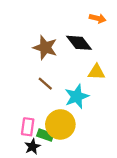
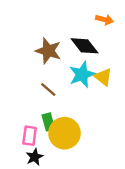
yellow triangle: (97, 72) -> (103, 77), turned 36
cyan star: (77, 96) -> (82, 75), moved
green rectangle: (45, 135) -> (48, 122), moved, turned 56

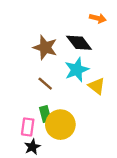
yellow triangle: (103, 77) -> (97, 86), moved

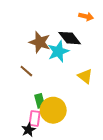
cyan star: (77, 70) -> (58, 51), moved
brown line: (45, 84) -> (26, 71), moved
pink rectangle: (28, 127) -> (35, 118), moved

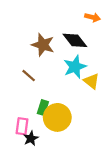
cyan star: (58, 51) -> (75, 67), moved
green rectangle: (40, 101) -> (43, 108), turned 32
pink rectangle: (35, 118) -> (22, 126), moved

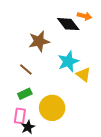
black diamond: (75, 40) -> (68, 24), moved
brown star: (43, 45) -> (39, 41), turned -30
green rectangle: (43, 108) -> (25, 94), moved, turned 48

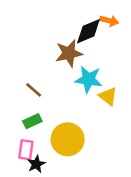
black diamond: (68, 24) -> (88, 31), turned -75
brown star: (39, 41) -> (69, 53), moved
cyan star: (68, 61) -> (88, 79), turned 30

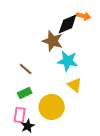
brown star: (69, 53) -> (53, 41), turned 30
yellow triangle: (108, 96) -> (75, 85), moved

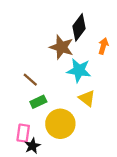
orange arrow: (84, 16) -> (103, 46), moved, turned -88
black diamond: (68, 24) -> (79, 27), turned -30
green rectangle: (25, 93) -> (38, 102), moved

